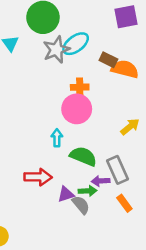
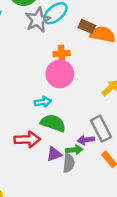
cyan arrow: (57, 138) -> (43, 102), turned 84
green semicircle: (83, 156) -> (53, 123), moved
gray semicircle: (81, 205) -> (69, 163), turned 48

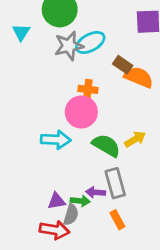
cyan arrow: (43, 102) -> (56, 140), size x1.5
green semicircle: (53, 123) -> (106, 145), moved
red arrow: (27, 139) -> (54, 230), moved

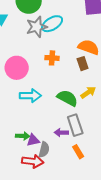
brown rectangle: (123, 65) -> (83, 64), moved, turned 40
pink circle: (81, 112) -> (17, 68), moved
green arrow: (80, 201) -> (23, 136), moved

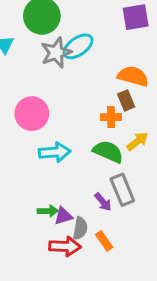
orange cross: (52, 58) -> (111, 117), moved
purple arrow: (61, 133) -> (103, 202), turned -128
orange rectangle: (78, 152) -> (104, 241), moved

